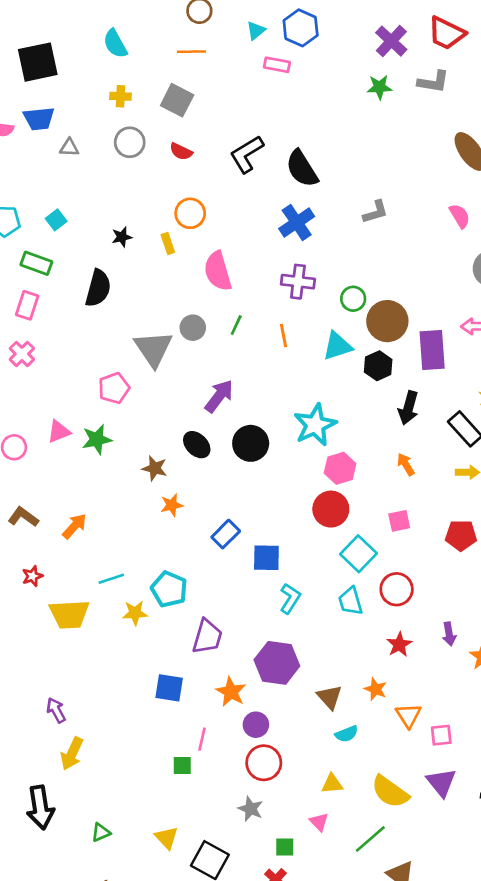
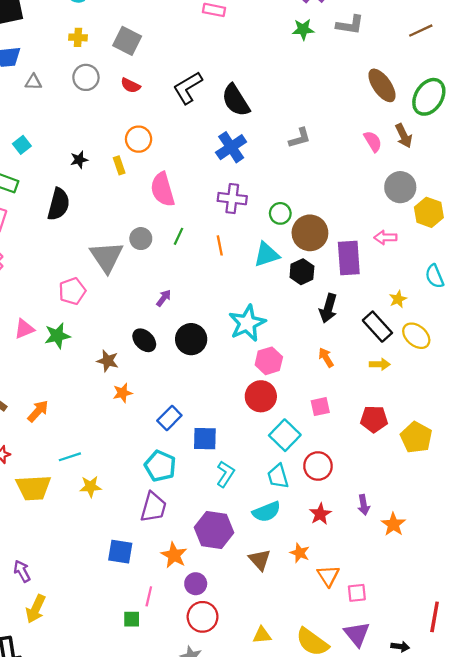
purple arrow: (219, 396) -> (164, 298), size x0.6
cyan pentagon: (169, 589) -> (160, 466), moved
cyan semicircle: (347, 734) -> (267, 512), moved, size x1.4

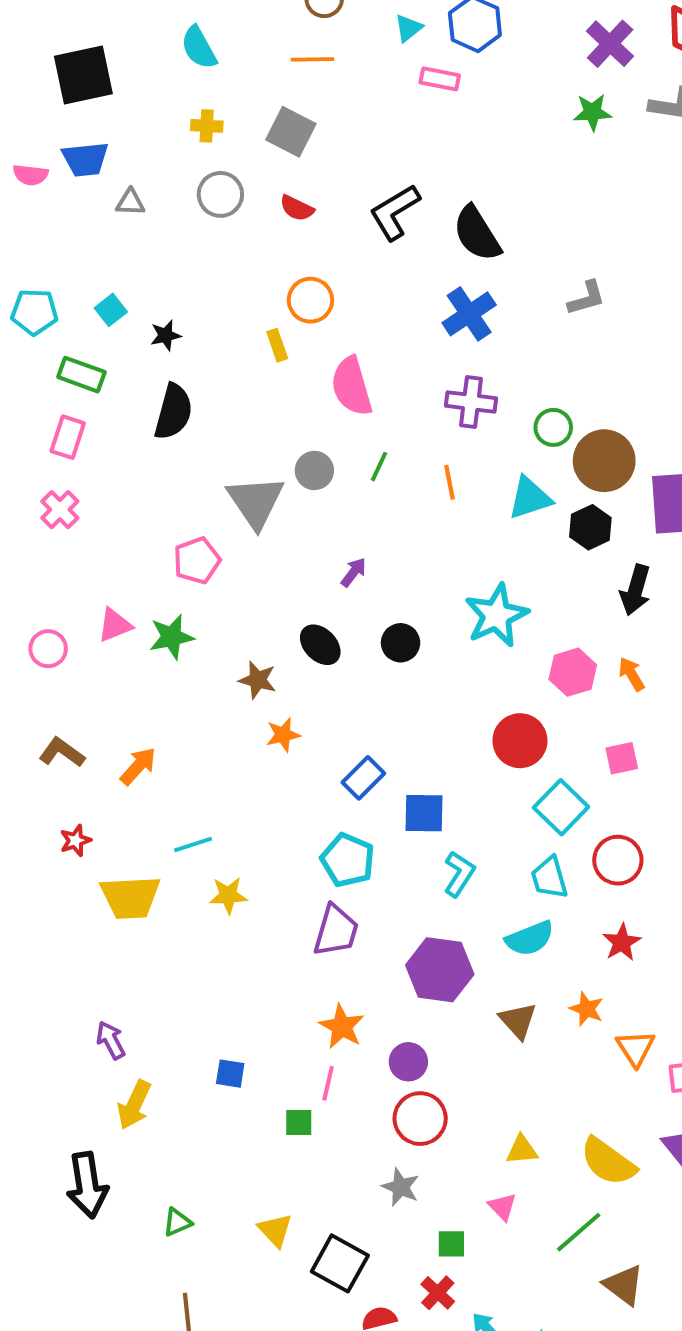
black star: (79, 160) -> (166, 335), moved
black circle: (191, 339) -> (401, 643), size x0.7
pink hexagon: (269, 361) -> (573, 672), moved
blue square: (120, 552) -> (230, 1074), moved, size x0.7
orange star: (174, 555) -> (342, 1027), moved

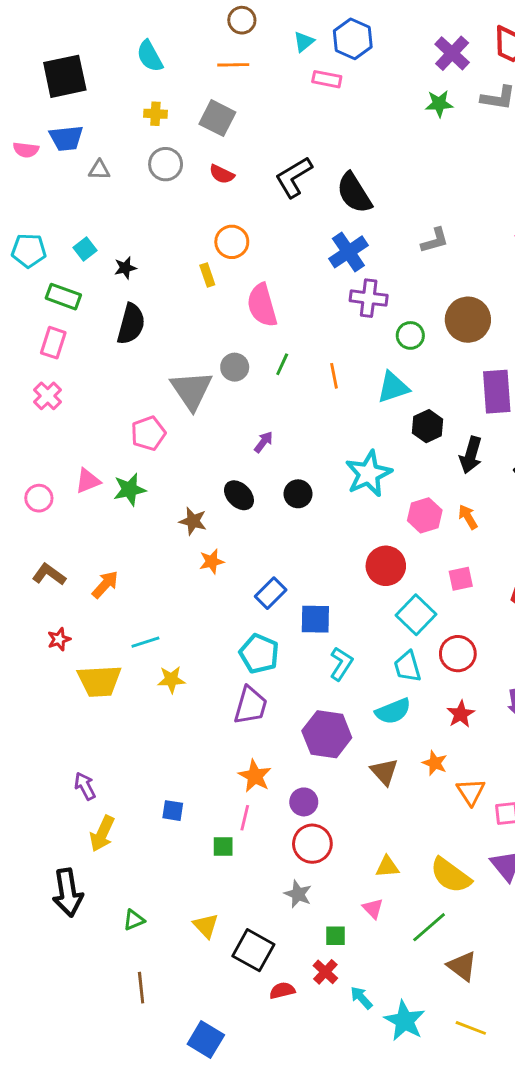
purple cross: (471, 402) -> (369, 298), moved
brown circle: (604, 461) -> (468, 320), moved
black hexagon: (590, 527) -> (428, 426), moved

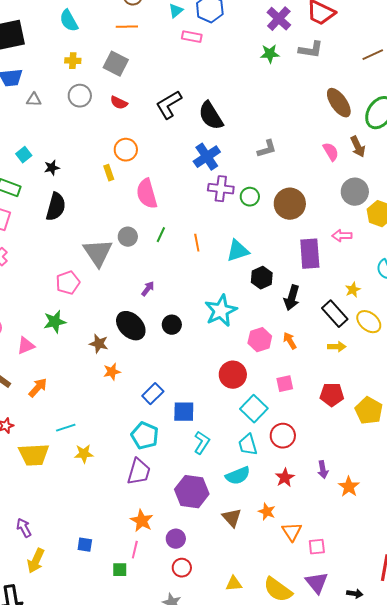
green circle: (410, 335) -> (250, 197), moved
pink triangle: (88, 481) -> (26, 346), moved
black ellipse: (239, 495) -> (131, 326), size x1.4
red circle: (312, 844) -> (182, 568), size x0.7

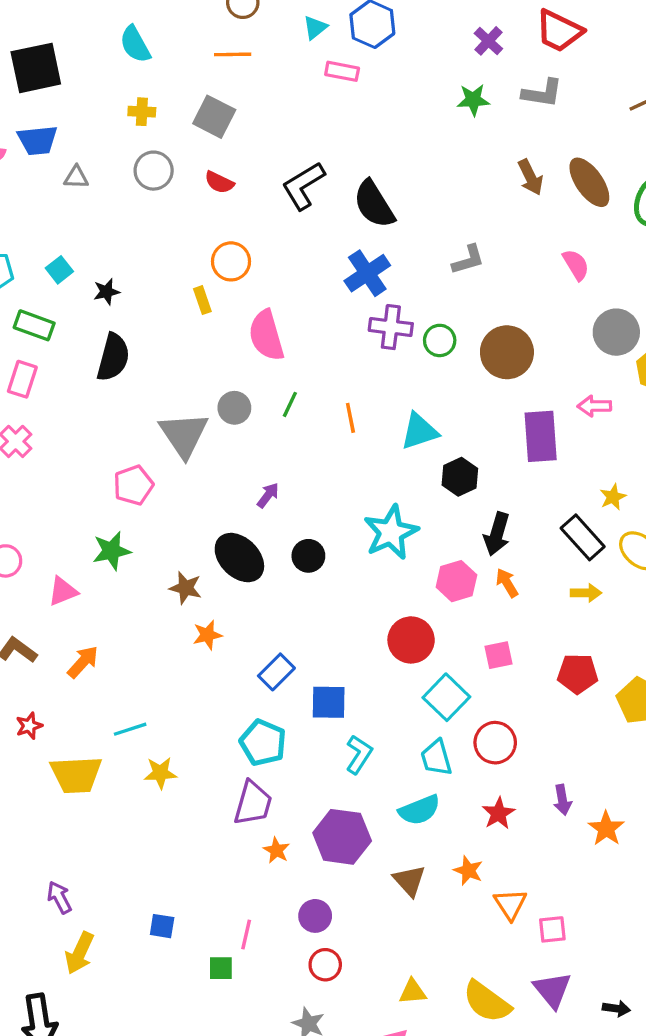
purple cross: (279, 19) -> (488, 41), size x0.7
brown arrow: (358, 147) -> (530, 177), moved
black arrow: (292, 298) -> (497, 534), moved
orange star: (142, 521) -> (276, 850), moved, size x0.7

